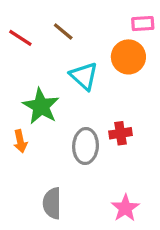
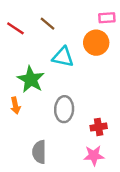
cyan triangle: (84, 76) -> (63, 57), turned -30
red cross: (120, 133) -> (99, 127), moved
pink star: (125, 208) -> (94, 156), turned 30

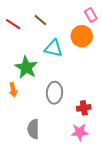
pink rectangle: (107, 18) -> (91, 15), turned 64

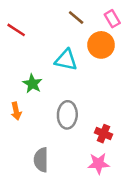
brown line: (40, 20) -> (76, 17), moved
green star: (26, 67) -> (32, 84), size x0.7
red cross: (84, 108) -> (104, 134), turned 32

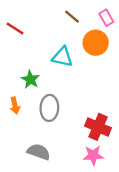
gray ellipse: (67, 115) -> (49, 108), moved
red cross: (104, 134) -> (98, 127), size x1.5
gray semicircle: (41, 160) -> (39, 152), turned 110

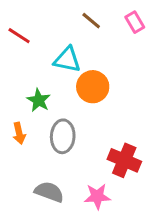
orange circle: (96, 43) -> (93, 87), moved
cyan triangle: (62, 57) -> (67, 60), moved
pink star: (93, 155) -> (97, 196), moved

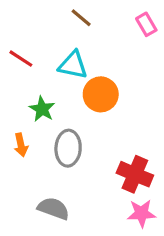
brown line: (91, 21) -> (81, 18), moved
red line: (19, 36) -> (21, 59), moved
pink star: (97, 196) -> (141, 213), moved

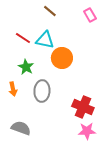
red line: (21, 59) -> (23, 38), moved
gray semicircle: (53, 208) -> (21, 128), moved

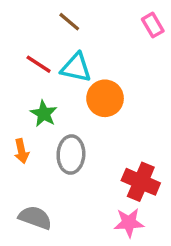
brown line: (50, 11) -> (69, 22), moved
pink star: (87, 131) -> (129, 223), moved

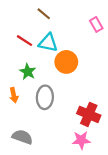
pink rectangle: (153, 25) -> (96, 24), moved

